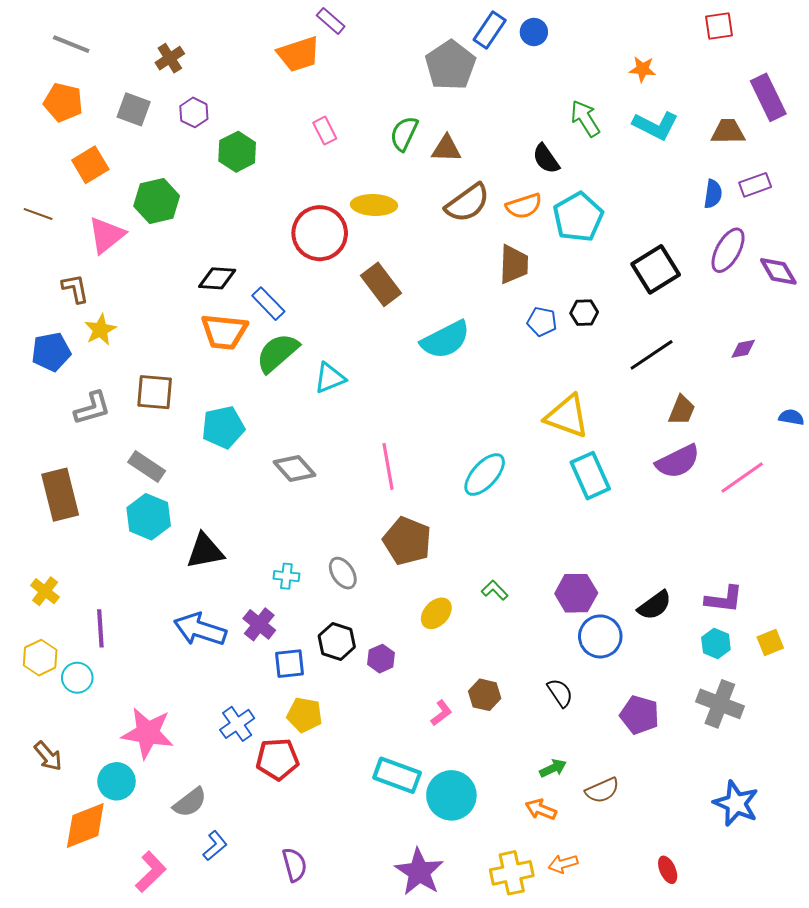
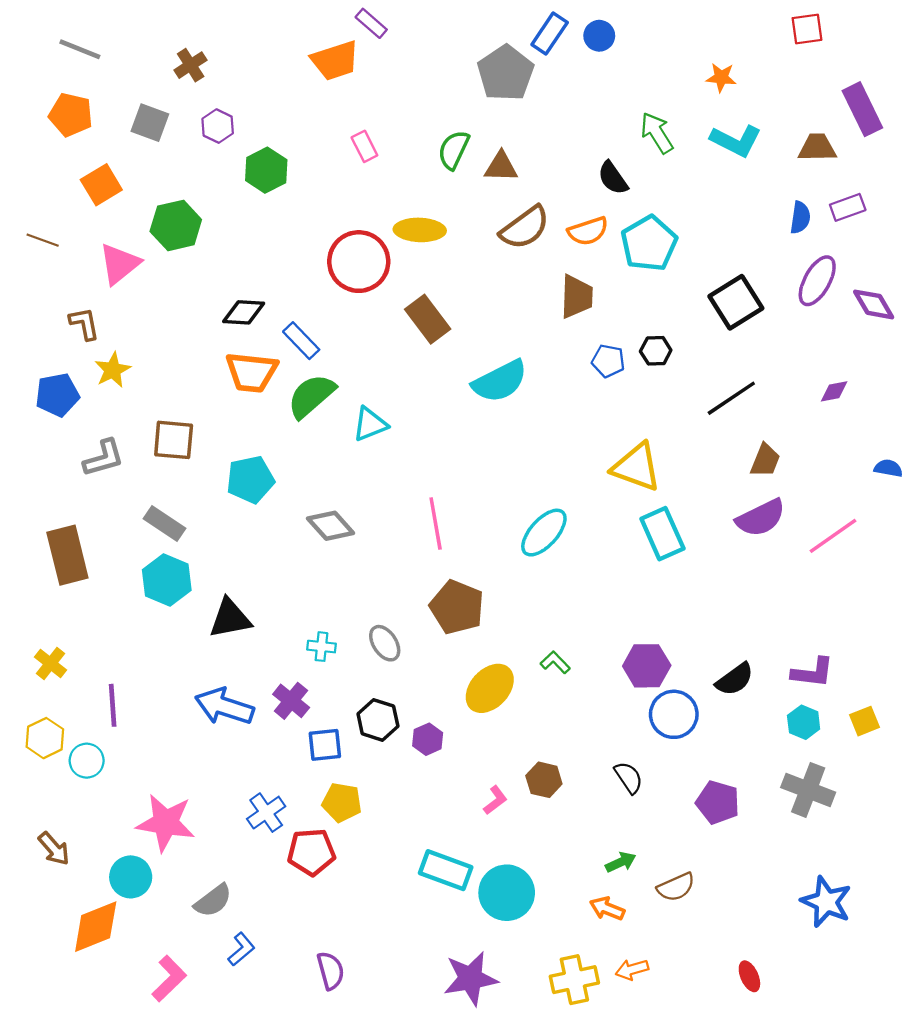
yellow ellipse: (436, 613) -> (490, 688), size x1.4
purple star: (419, 872) -> (471, 979), turned 30

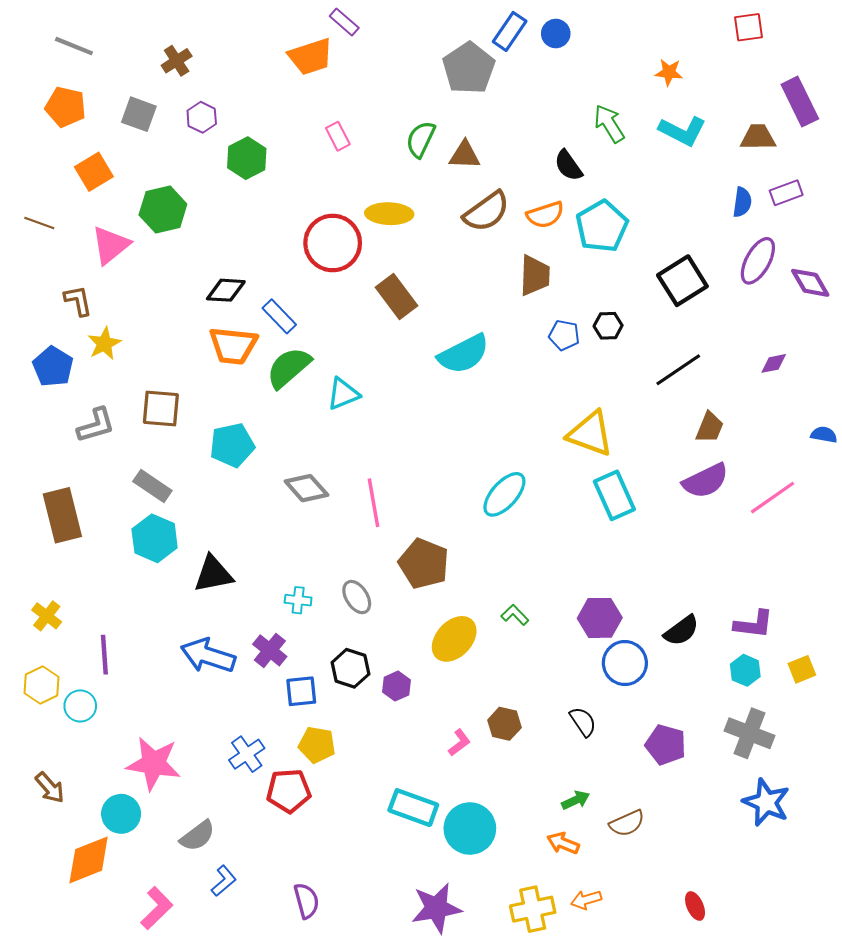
blue pentagon: (57, 395) -> (53, 367), turned -30
pink line: (436, 524) -> (373, 503), moved
blue star: (826, 902) -> (766, 802), moved

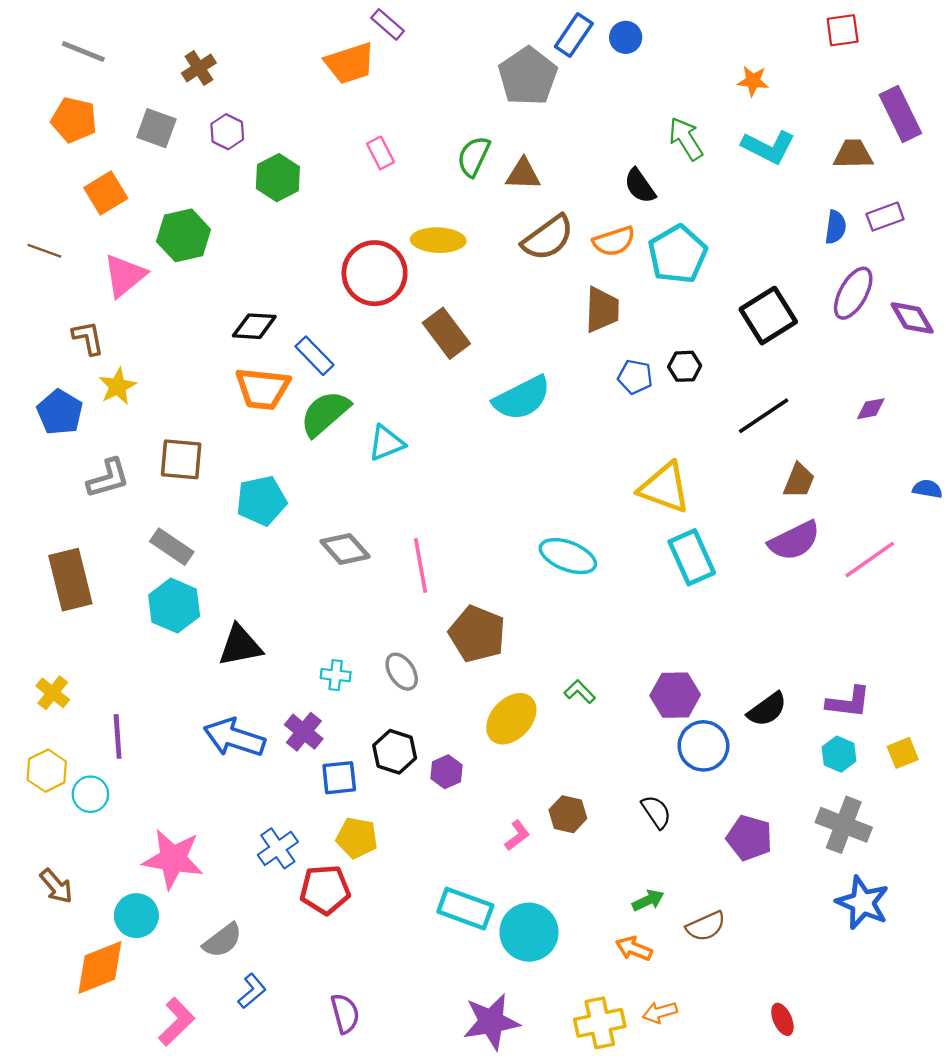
cyan ellipse: (504, 494) -> (568, 556), turned 69

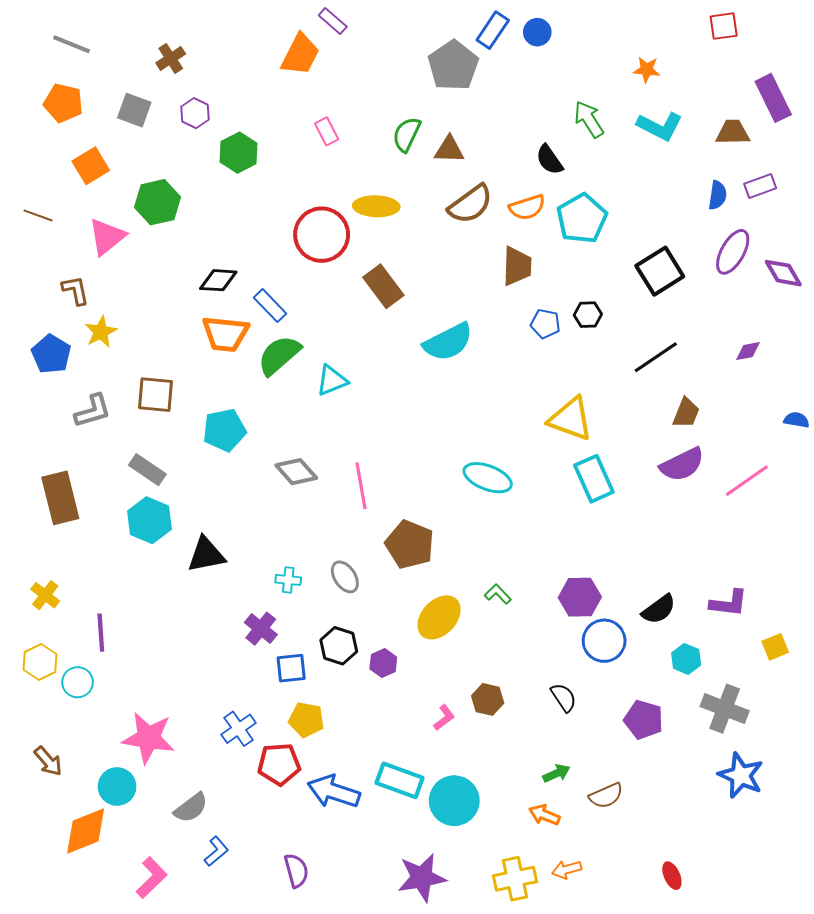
orange trapezoid: (350, 63) -> (300, 54), turned -45
blue arrow: (234, 738) -> (334, 792), moved
cyan hexagon: (839, 754) -> (686, 659), moved

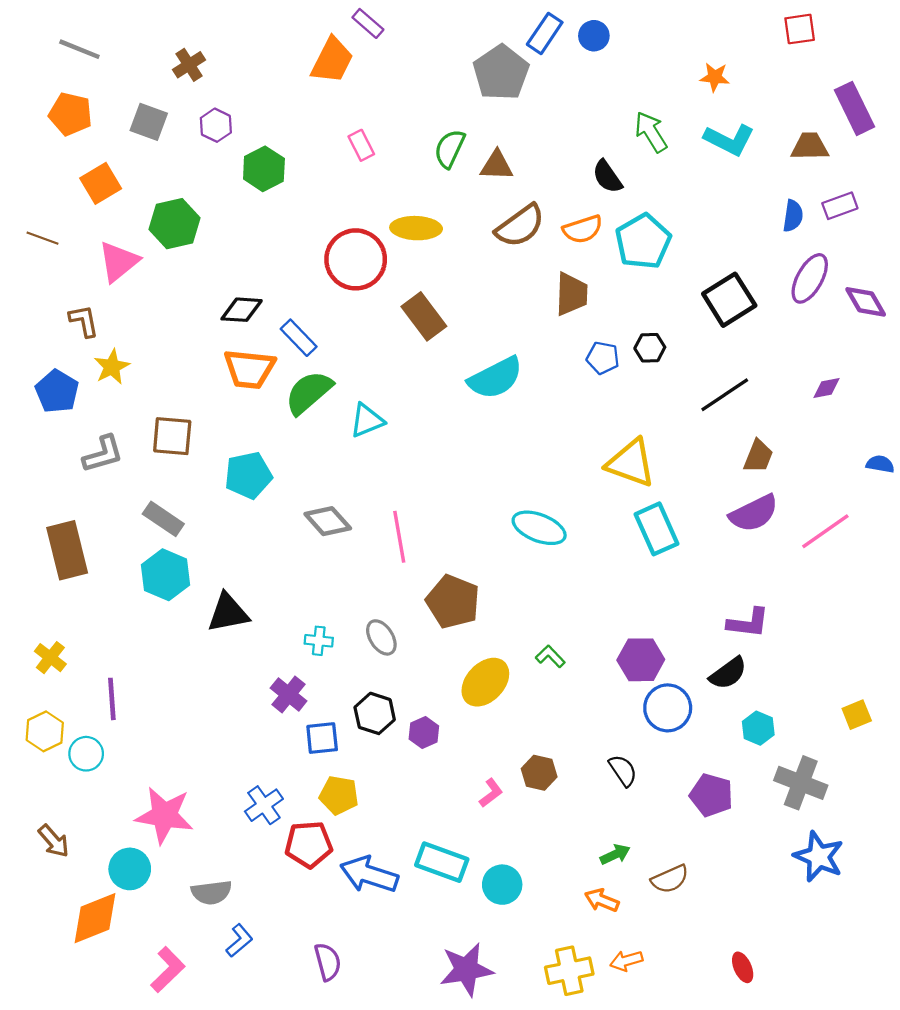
purple L-shape: (729, 603) -> (748, 623), moved
cyan circle: (454, 801) -> (502, 885), size x0.7
gray semicircle: (191, 808) -> (211, 892), turned 30

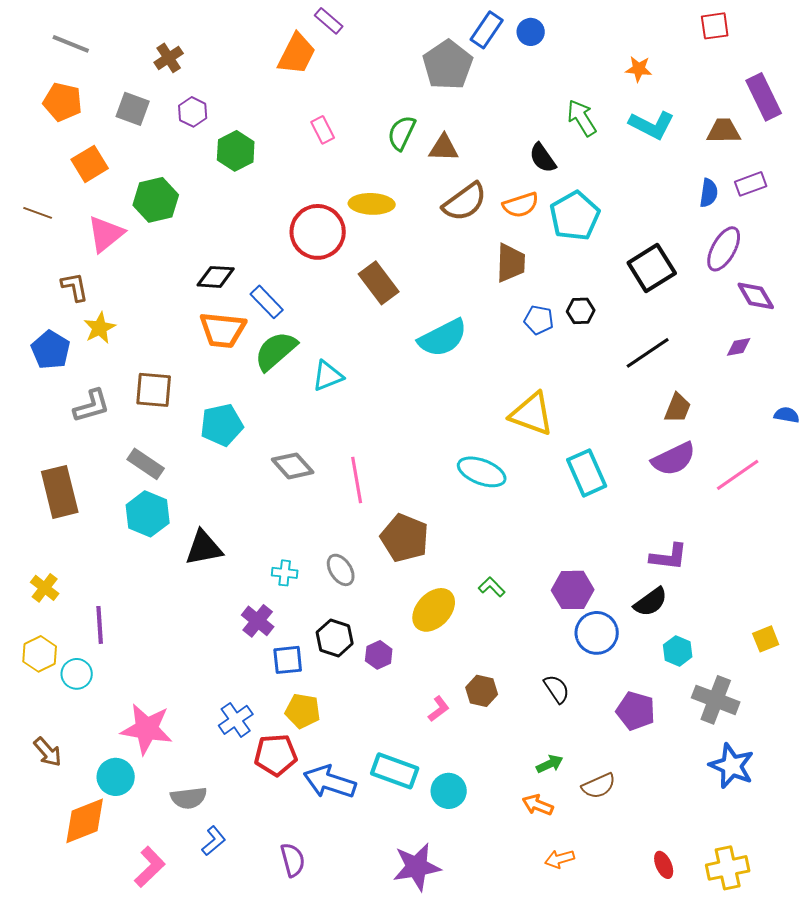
purple diamond: (866, 302) -> (756, 296), moved
yellow triangle: (631, 463) -> (532, 414), moved
yellow cross: (569, 971) -> (728, 868), moved

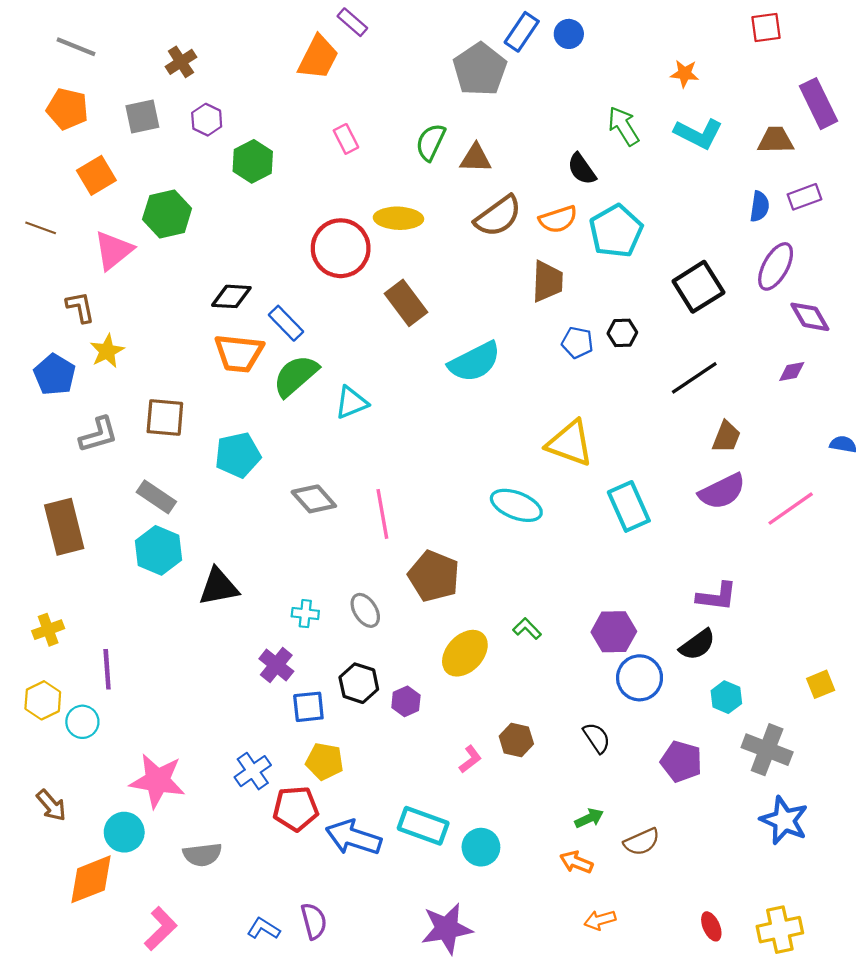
gray square: (133, 109) -> (142, 116), turned -32
yellow cross: (45, 588) -> (48, 630), turned 32
blue L-shape: (214, 841) -> (263, 929), moved, turned -108

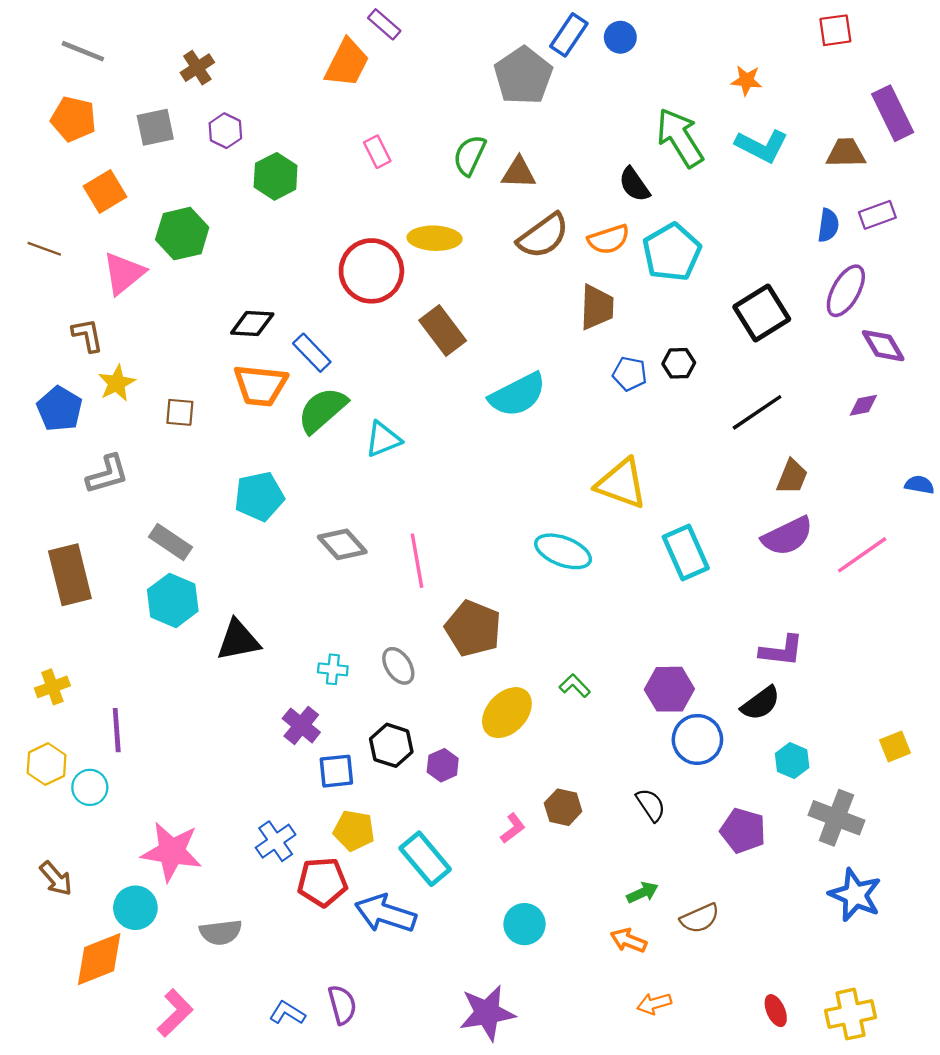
green arrow: (623, 126) -> (680, 138), size x1.4
brown square: (165, 418) -> (180, 412), moved, size x0.7
cyan rectangle: (423, 826) -> (425, 859), moved, turned 30

